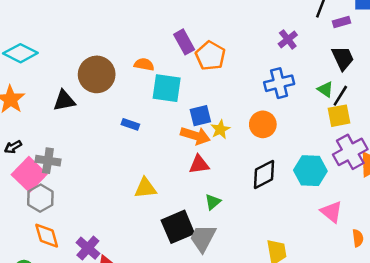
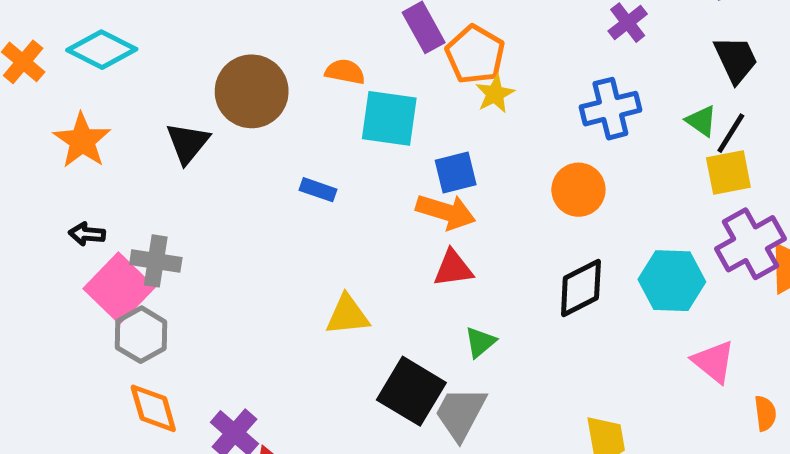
black triangle: (64, 101) -> (188, 143), turned -40
yellow star: (220, 129) -> (495, 94), moved
black arrow: (13, 147) -> (87, 234), turned 35
black square: (178, 227) -> (411, 391), turned -36

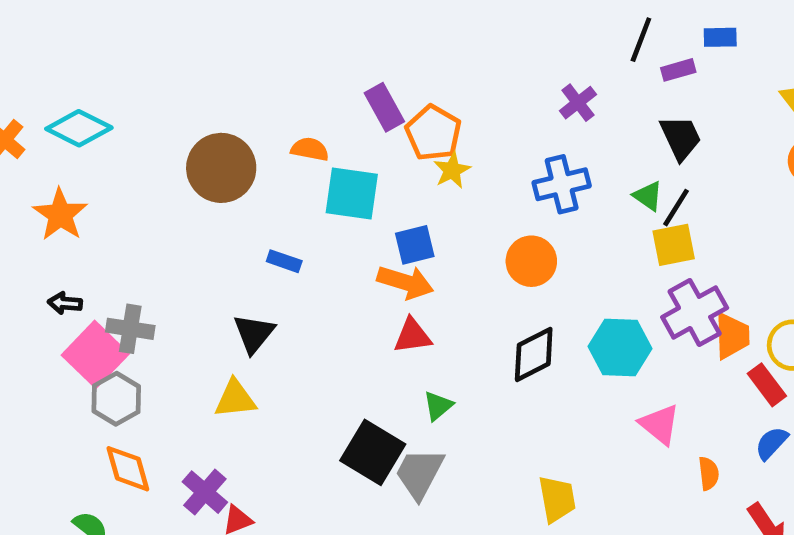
black triangle: (188, 143) -> (254, 333), moved
yellow triangle: (347, 315) -> (235, 399), moved

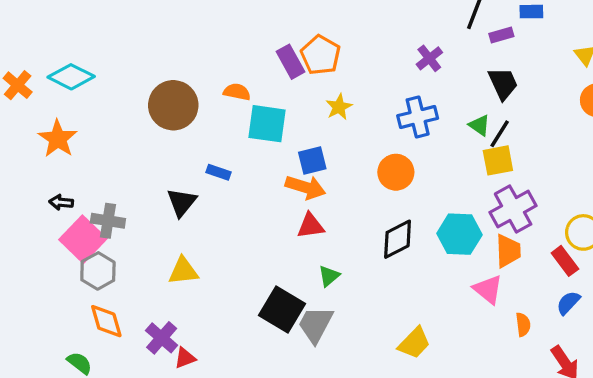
orange pentagon: (433, 133) -> (321, 55), moved
black triangle: (254, 333) -> (182, 202), moved
orange trapezoid: (732, 336) -> (508, 251), moved
yellow trapezoid: (557, 499) -> (414, 343), turned 54

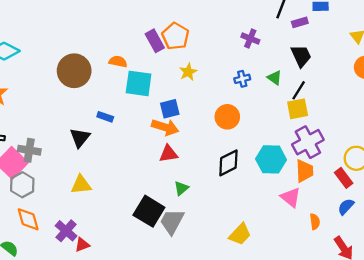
purple cross: (429, 58) -> (250, 39), turned -30
blue cross: (418, 117) -> (242, 79), size x0.6
green triangle: (480, 125) -> (274, 78), moved

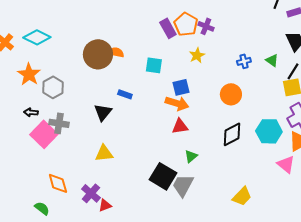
purple cross: (250, 39) -> (206, 26), moved
orange semicircle: (118, 62) -> (116, 52), moved
cyan square: (139, 83) -> (154, 65), size x0.7
gray hexagon: (22, 185) -> (53, 87), moved

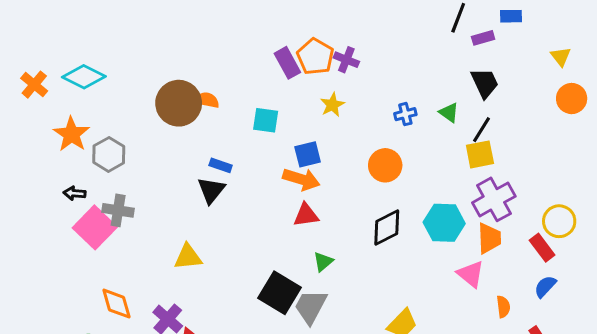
black triangle: (103, 112) -> (211, 190), moved

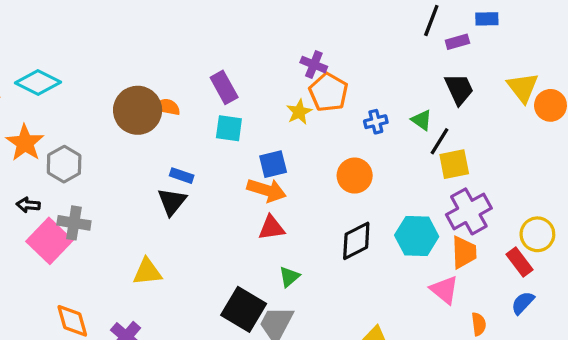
orange pentagon: (315, 57) -> (329, 92), moved
yellow triangle: (561, 57) -> (523, 87), moved, size x1.5
purple rectangle: (287, 63) -> (224, 87), moved
black line: (481, 130) -> (439, 141), moved

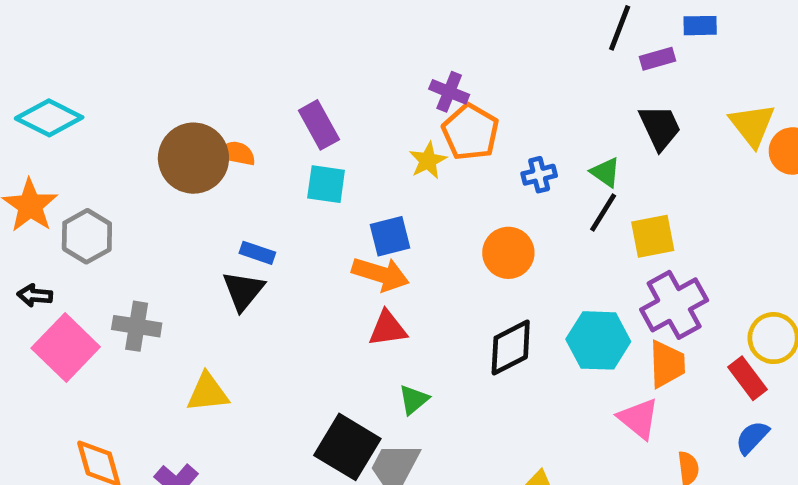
black line: (439, 141) -> (603, 213), moved
gray cross: (74, 223) -> (137, 326), moved

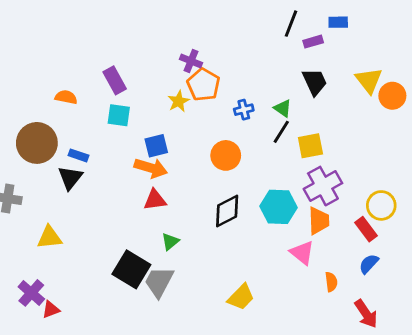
brown circle: (193, 158) -> (37, 143), moved

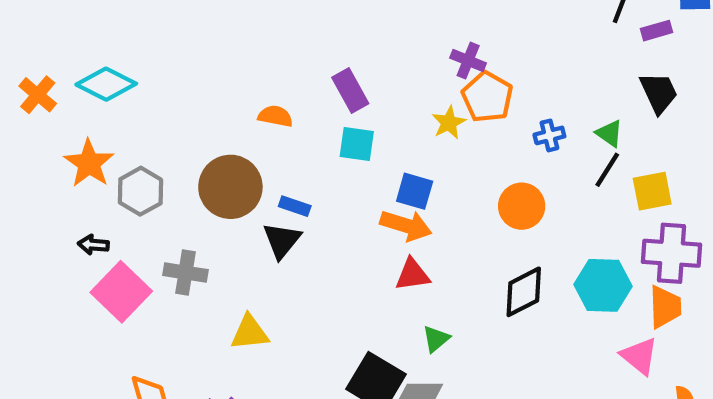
blue square: (156, 146) -> (415, 191), turned 30
purple cross: (323, 186) -> (671, 253), turned 33

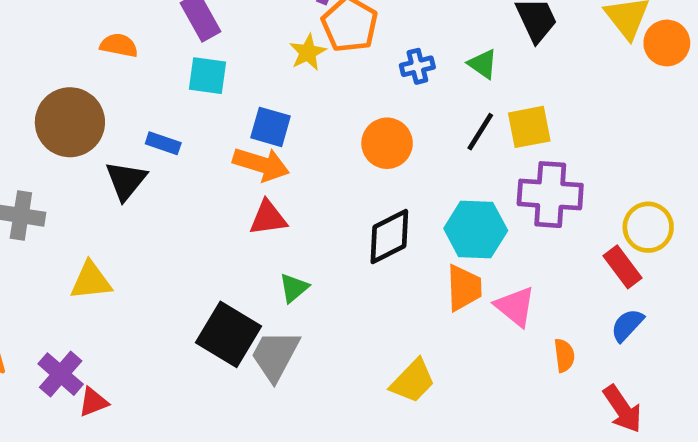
black line: (607, 170) -> (480, 132), moved
blue rectangle: (295, 206) -> (163, 143), moved
orange trapezoid: (665, 307) -> (464, 288), moved

